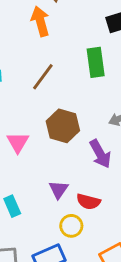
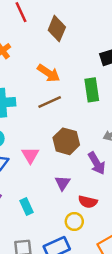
orange arrow: (40, 21) -> (49, 73), moved, turned 140
brown line: (43, 77) -> (50, 102), turned 30
purple triangle: (59, 190) -> (63, 183), moved

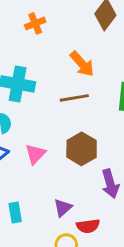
purple triangle: (63, 183) -> (63, 208), moved
red semicircle: (88, 202) -> (88, 226), turned -36

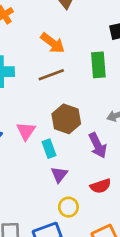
cyan rectangle: (15, 213) -> (49, 149), moved
red semicircle: (88, 226) -> (101, 186), moved

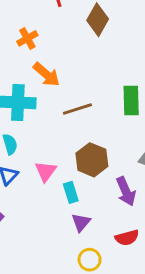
orange arrow: (53, 43) -> (46, 74), moved

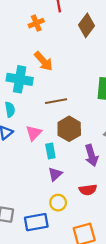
orange cross: (27, 38) -> (36, 23), moved
brown line: (77, 109) -> (56, 101), moved

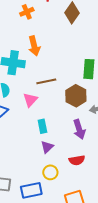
orange arrow: (43, 61) -> (34, 46), turned 30
brown hexagon: (69, 129) -> (76, 96), moved
pink triangle: (34, 133) -> (30, 100), moved

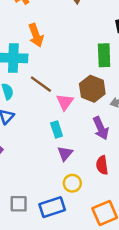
brown line: (46, 81) -> (41, 84), moved, turned 54
pink triangle: (30, 100) -> (65, 102), moved
red semicircle: (77, 160) -> (102, 165), turned 98

